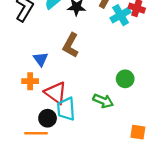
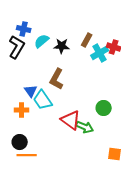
red triangle: (56, 93) -> (71, 120), moved
cyan trapezoid: (66, 109) -> (43, 100), moved, turned -30
black circle: (48, 118) -> (20, 142), moved

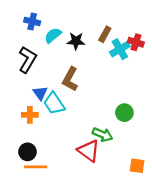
black L-shape: (17, 47) -> (28, 60), moved
red triangle: (71, 120) -> (89, 151), moved

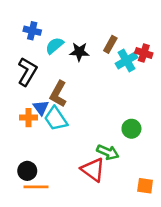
brown L-shape: (70, 79) -> (58, 94), moved
orange cross: (30, 115) -> (28, 118), moved

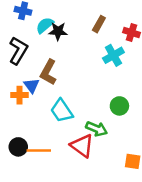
black star: (79, 52) -> (58, 31), moved
cyan cross: (126, 60) -> (113, 55), moved
cyan trapezoid: (56, 119) -> (62, 111), moved
orange line: (36, 187) -> (39, 150), moved

